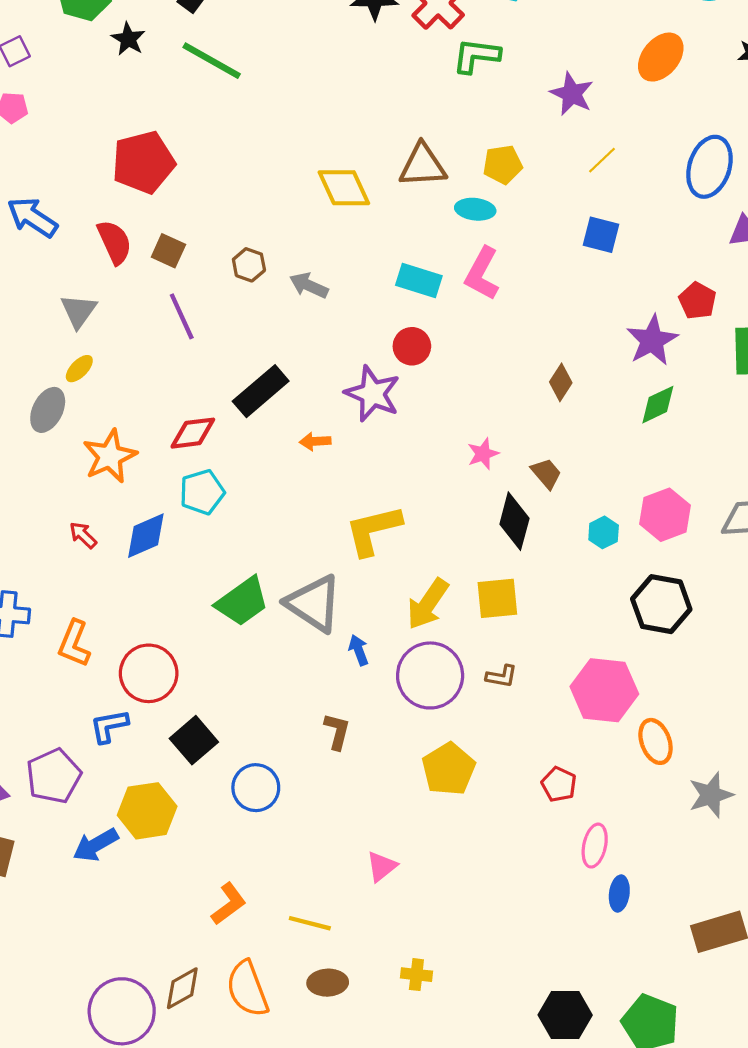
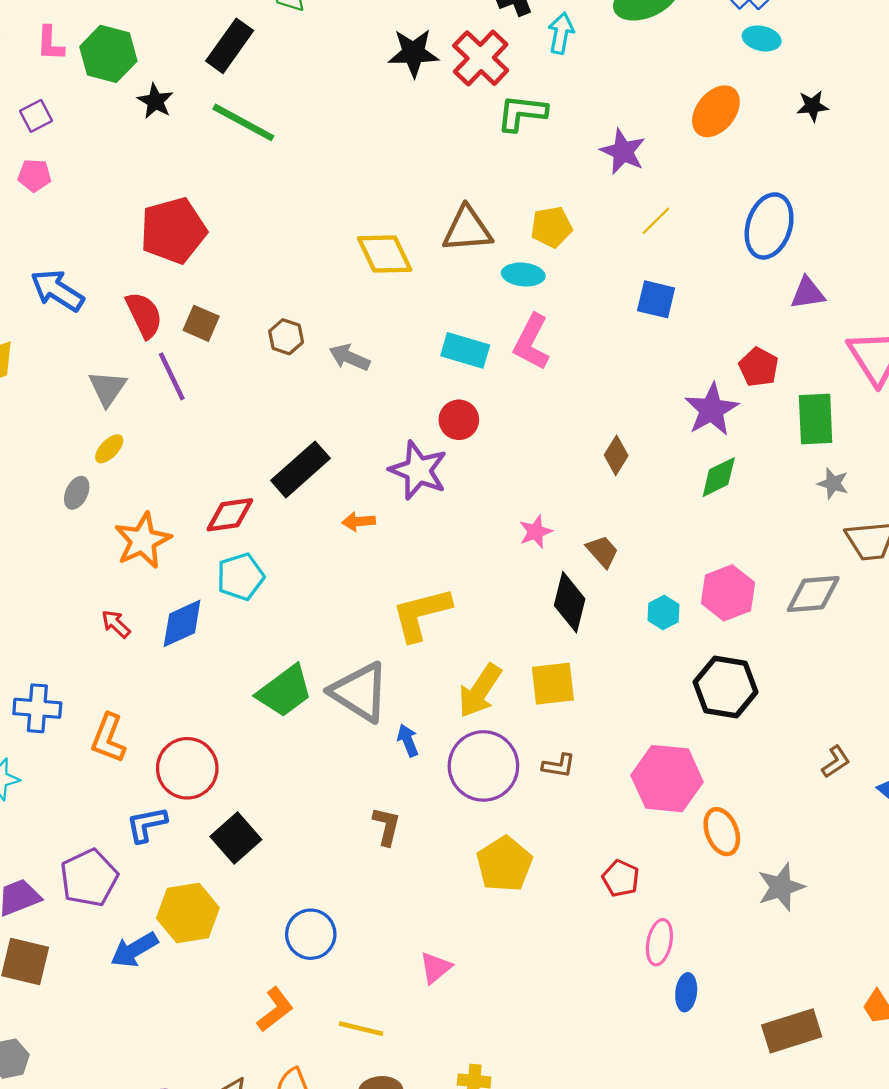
purple line: (182, 316) -> (172, 376), moved
gray ellipse: (48, 410) -> (77, 493), size x0.7
blue circle: (256, 788) -> (311, 934), moved

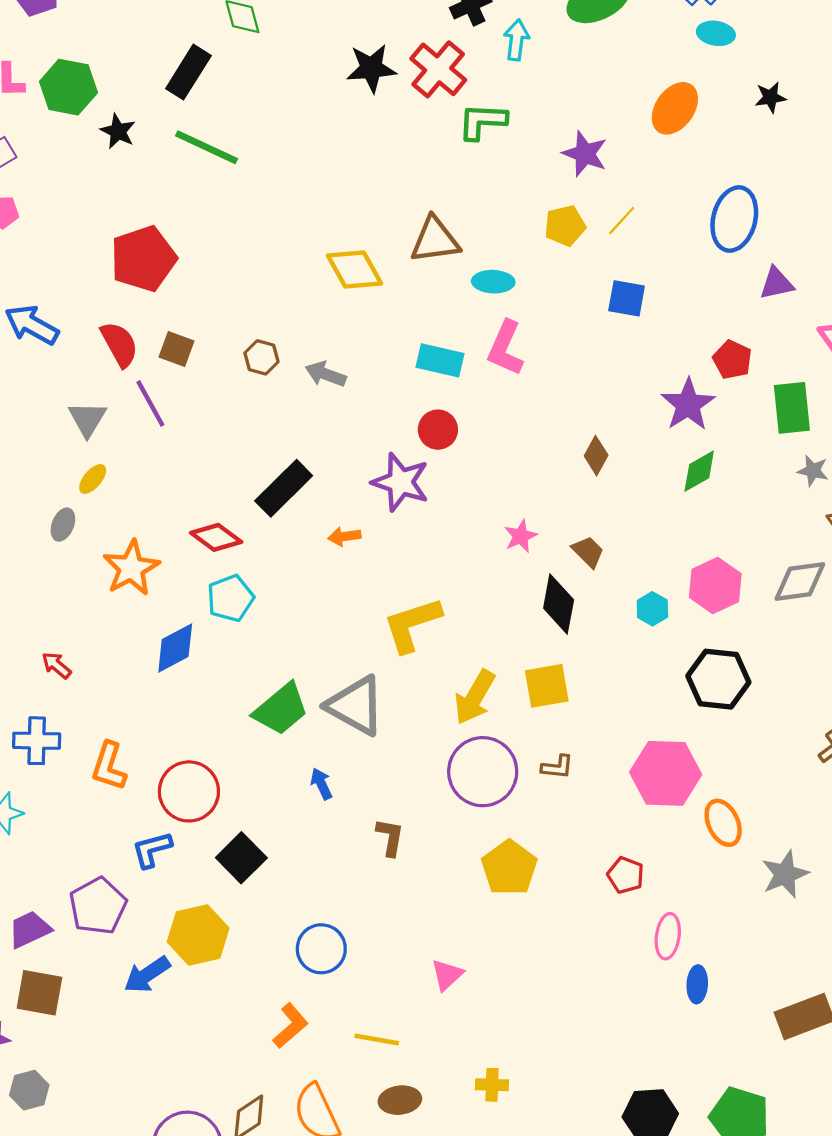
yellow pentagon: (551, 227) -> (565, 226), moved
red diamond: (230, 515) -> (216, 537), turned 48
red arrow: (116, 624) -> (56, 665), moved
blue arrow: (408, 740) -> (321, 784), moved

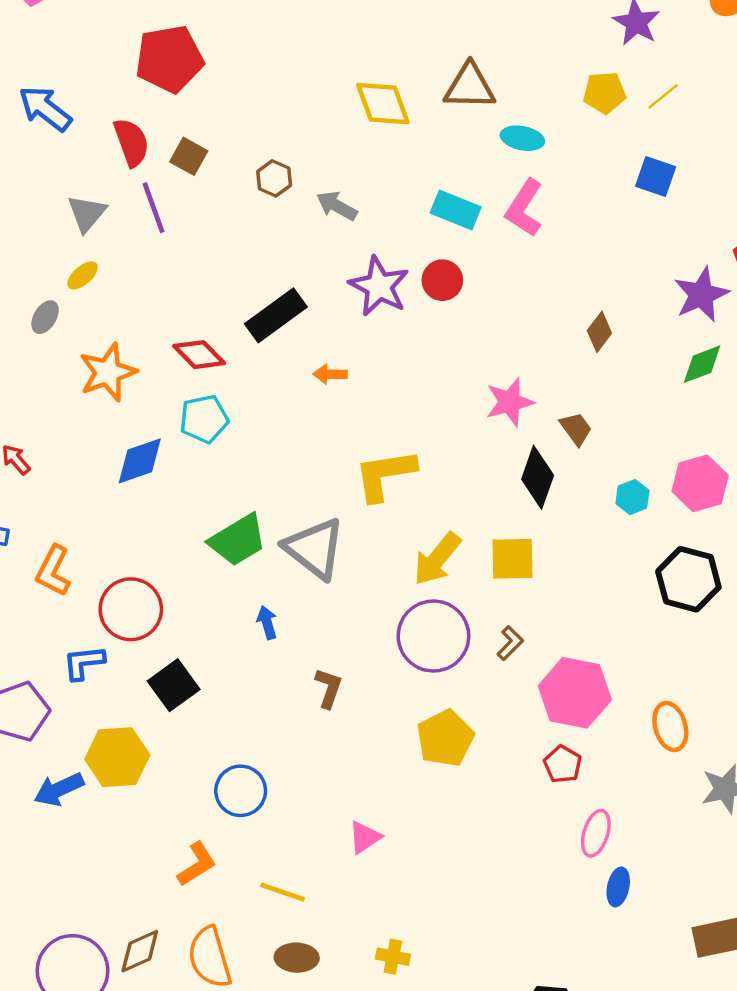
purple star: (401, 482) -> (379, 286), moved
pink star: (521, 536) -> (510, 402), size x1.4
brown L-shape: (557, 767) -> (510, 643), turned -60
pink hexagon: (666, 773) -> (575, 693), moved

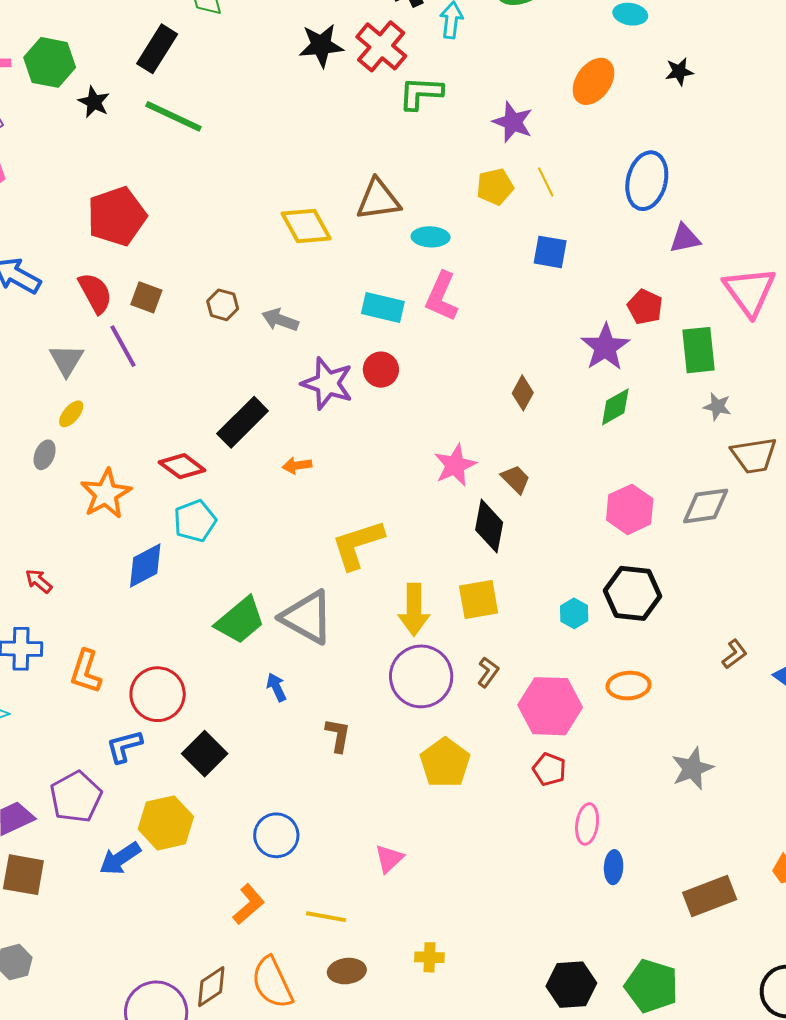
yellow line: (663, 96) -> (546, 182), turned -68
cyan hexagon: (632, 497) -> (574, 613), moved
yellow arrow: (437, 559) -> (414, 610), turned -30
orange ellipse: (670, 727) -> (629, 686), moved, turned -69

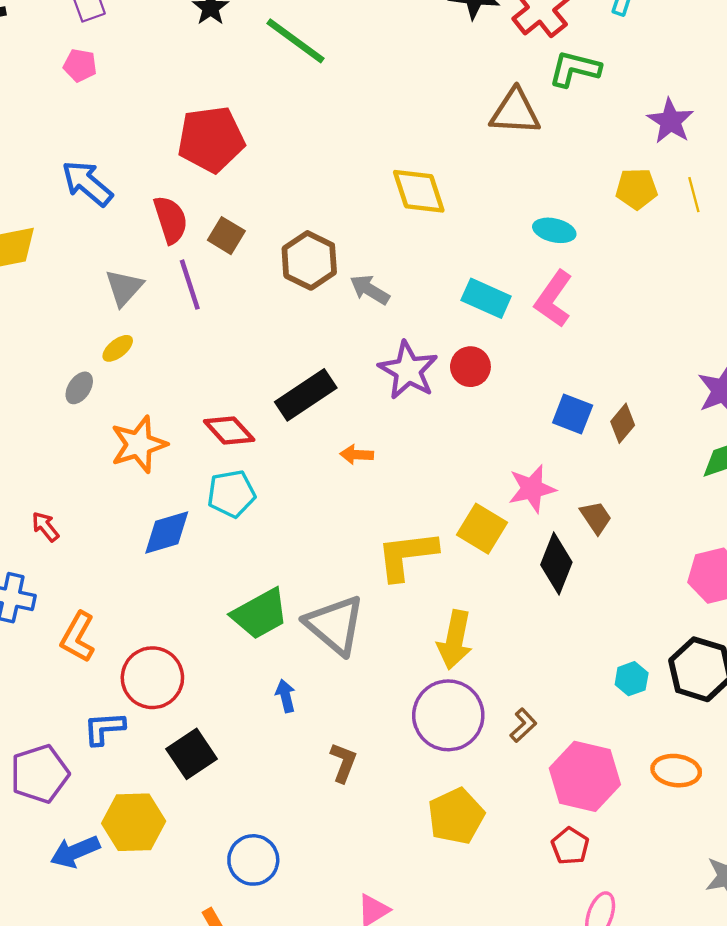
brown triangle: (378, 200) -> (515, 112), moved
blue square: (550, 252) -> (573, 414), moved
brown hexagon: (223, 305) -> (309, 260), size x1.6
yellow square: (479, 599) -> (482, 529), moved, turned 30

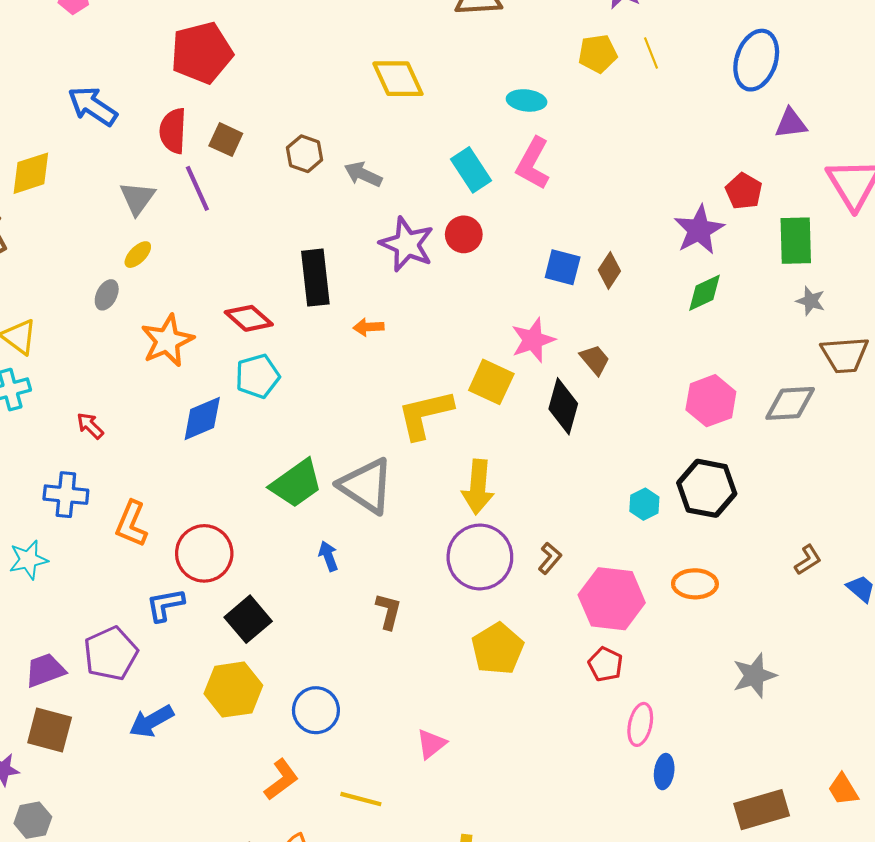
red semicircle: (171, 220) -> (173, 131), turned -153
brown hexagon: (309, 260) -> (305, 154), size x0.7
cyan rectangle: (486, 298) -> (471, 170), turned 39
black rectangle: (306, 395) -> (315, 278), turned -56
yellow hexagon: (134, 822) -> (233, 690), moved

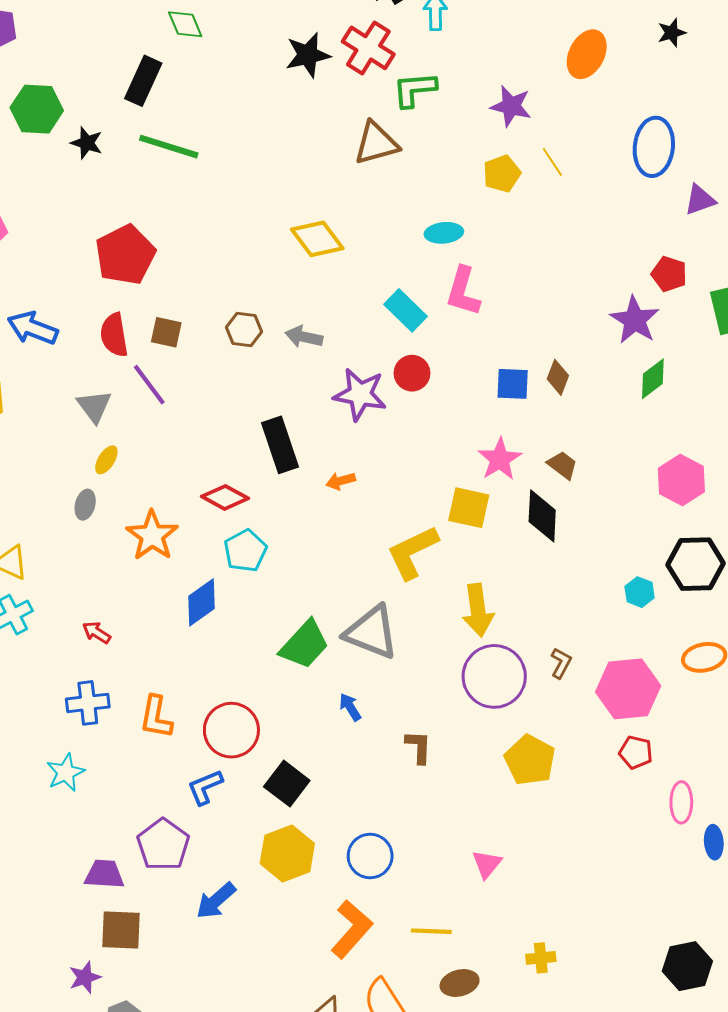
purple trapezoid: (45, 670) -> (104, 874), turned 36
orange L-shape: (281, 780) -> (352, 929), size x1.4

